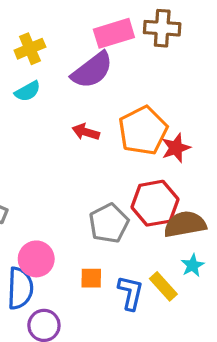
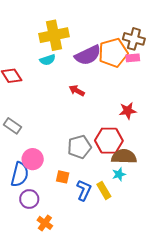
pink rectangle: (114, 33) -> (133, 58), moved, size x0.6
yellow cross: (30, 49) -> (54, 35), size x1.6
orange pentagon: (143, 131) -> (113, 53), moved
cyan star: (193, 265) -> (119, 174), moved

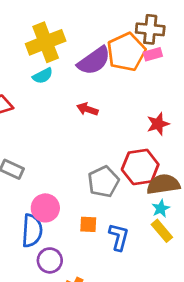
yellow rectangle: (104, 190) -> (162, 231), moved

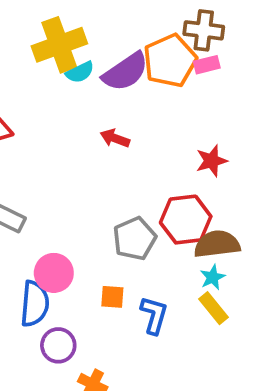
cyan semicircle: (43, 76) -> (80, 72), moved

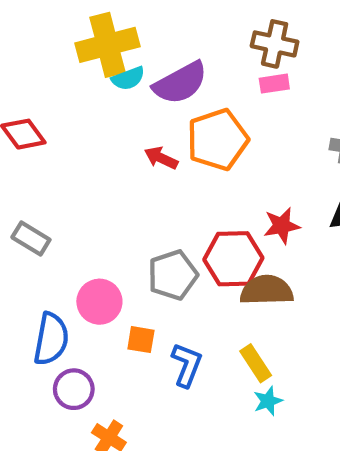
orange pentagon: (170, 61) -> (218, 140), moved
red star: (212, 161) -> (282, 226), moved
pink circle: (54, 273) -> (99, 302), moved
cyan star: (213, 277) -> (268, 401), moved

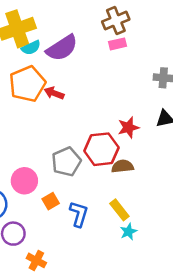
brown cross: (275, 44) -> (116, 20), turned -30
orange pentagon: (218, 140) -> (27, 84), moved
brown semicircle: (267, 290) -> (123, 166), size x0.7
orange square: (141, 340) -> (51, 201), turned -35

